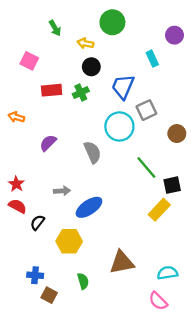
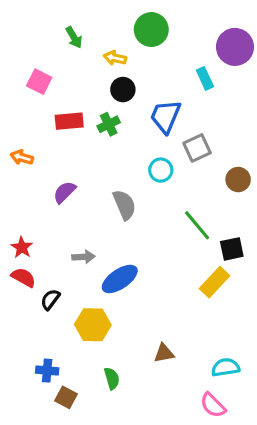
purple circle: (174, 35) -> (235, 47), size x1.5
cyan circle: (119, 126) -> (161, 170), size x0.6
brown triangle: (122, 262) -> (164, 353), size x0.6

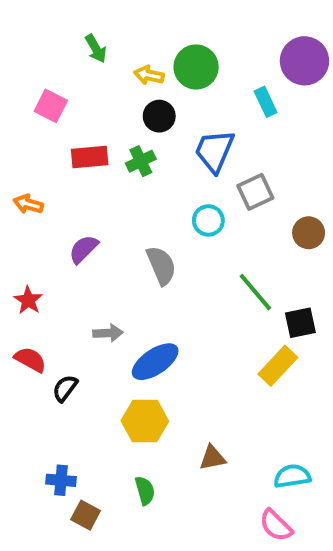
green circle: (151, 30) -> (196, 67), moved
red star: (22, 247) -> (28, 300), moved
yellow hexagon: (93, 325) -> (145, 421), moved

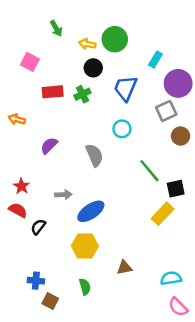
purple circle: (304, 61) -> (178, 83), moved
cyan rectangle: (266, 102) -> (155, 60), turned 56
gray square: (255, 192) -> (166, 111), moved
red star: (28, 300) -> (22, 186), moved
pink semicircle: (276, 525) -> (178, 307), moved

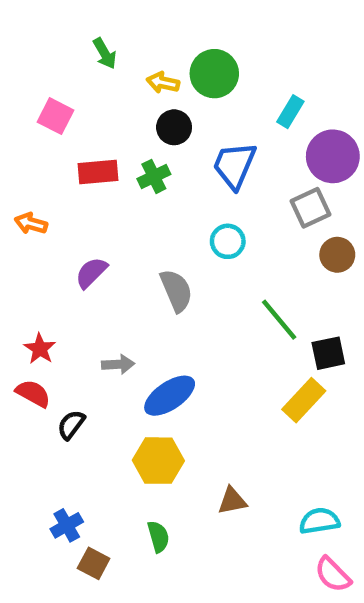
blue cross: (36, 281) -> (67, 525), turned -35

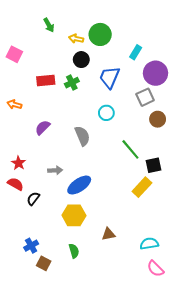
pink square: (56, 116) -> (14, 54), moved

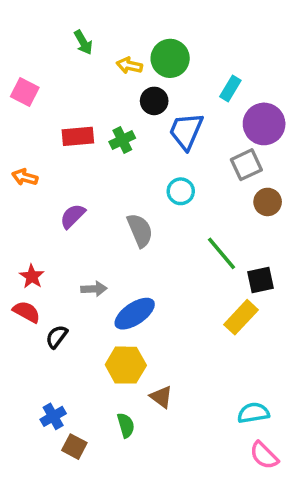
black circle: (81, 60) -> (154, 101), moved
brown triangle: (108, 234) -> (161, 397), moved, turned 48

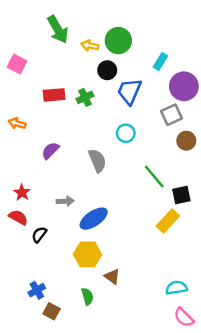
green arrow: (83, 42) -> (58, 29), size x1.6

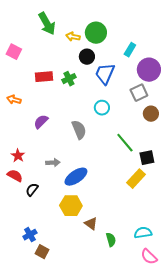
green semicircle: (87, 296) -> (111, 240), moved

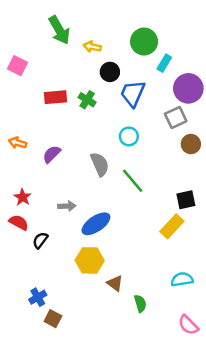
green circle: (96, 33) -> (144, 42), moved
green cross: (69, 79) -> (87, 100), turned -32
orange arrow: (14, 100) -> (18, 143), moved
green line: (125, 143) -> (133, 181), moved
cyan semicircle: (143, 233) -> (182, 279), moved

